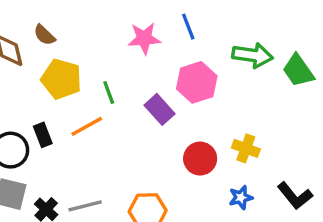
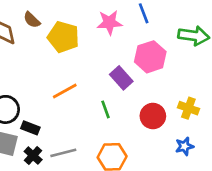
yellow pentagon: (61, 79) -> (63, 37), moved
green line: (109, 93) -> (105, 109), moved
black rectangle: (43, 135) -> (30, 128), moved, turned -48

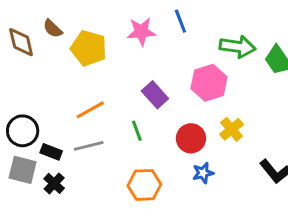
pink hexagon: (150, 57) -> (209, 83), moved
yellow cross: (188, 108) -> (232, 129), turned 30
blue star: (184, 146) -> (203, 173), moved
gray line: (63, 153) -> (89, 146), moved

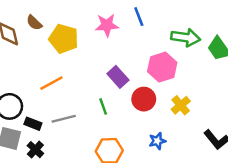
orange line: (90, 110) -> (51, 83), moved
red circle: (191, 138) -> (144, 99), moved

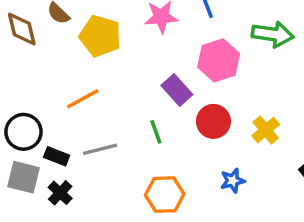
pink hexagon: (162, 67) -> (219, 60), moved

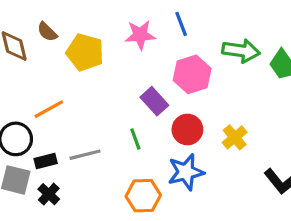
orange line: (83, 99) -> (49, 109), moved
black rectangle: (57, 156) -> (46, 161), turned -35
blue star: (233, 181) -> (186, 172), moved, size x1.6

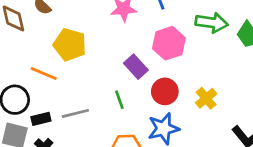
yellow pentagon: (85, 52) -> (70, 45), moved
orange line: (49, 109) -> (44, 74), turned 52

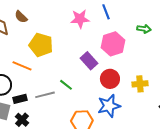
green arrow: (212, 23) -> (144, 29), size x0.6
yellow cross: (206, 98) -> (140, 84), turned 35
green line: (119, 100) -> (66, 85), moved, turned -32

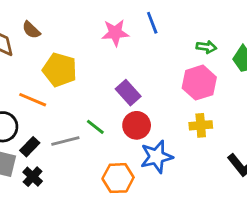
pink hexagon: (113, 44) -> (199, 83), moved
red circle: (110, 79) -> (137, 125), moved
black rectangle: (20, 99) -> (30, 147), turned -32

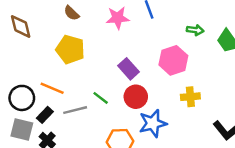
brown semicircle: (31, 30) -> (72, 13), moved
pink hexagon: (199, 83) -> (173, 60), moved
orange line: (33, 100) -> (52, 88), moved

